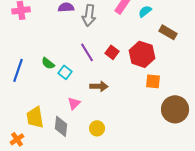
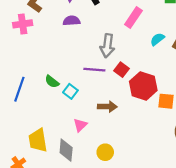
cyan semicircle: (145, 11) -> (157, 39), moved
gray arrow: (89, 15) -> (107, 46), moved
purple line: (87, 52) -> (94, 70), turned -54
red hexagon: (142, 54) -> (143, 86), moved

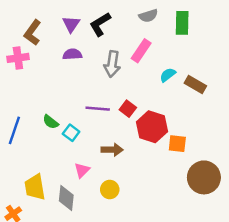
gray arrow: (107, 46) -> (112, 64), moved
yellow circle: (105, 152) -> (110, 190), moved

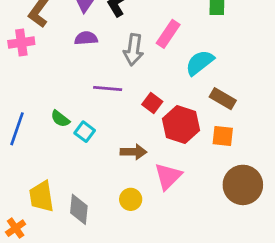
cyan semicircle: (168, 75) -> (200, 63), size x1.5
brown rectangle: (195, 84) -> (223, 99), moved
purple line: (98, 109) -> (108, 89), moved
orange square: (177, 144) -> (223, 136), moved
pink triangle: (82, 170) -> (168, 176), moved, size x1.5

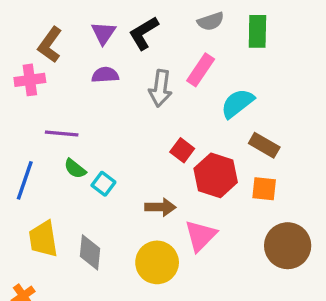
purple line: (108, 89) -> (62, 134), moved
yellow trapezoid: (41, 196) -> (43, 239), moved
yellow circle: (131, 199) -> (157, 262), size x1.6
gray diamond: (79, 209) -> (90, 252), moved

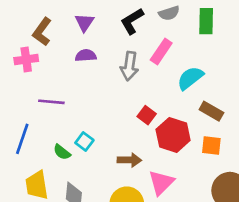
black L-shape: (144, 33) -> (132, 21), moved
green semicircle: (75, 169) -> (62, 152), moved

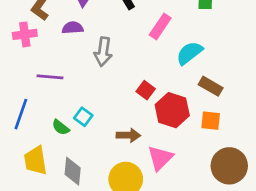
purple semicircle: (86, 56) -> (73, 28), moved
gray arrow: (129, 66) -> (103, 52), moved

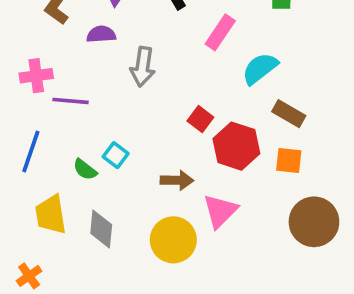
pink cross: (25, 34) -> (36, 76), moved

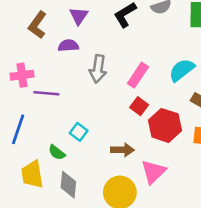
pink rectangle: (220, 32) -> (138, 75), moved
green semicircle: (85, 170) -> (57, 152), moved

